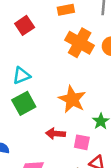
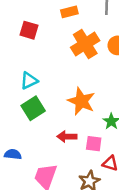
red square: (25, 25) -> (29, 30), turned -36
orange cross: (80, 43) -> (85, 44), turned 32

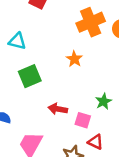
cyan triangle: (29, 81) -> (17, 41), moved, turned 30
orange star: (81, 101) -> (74, 59), moved, size x0.6

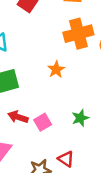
red arrow: (58, 109) -> (18, 117), moved
pink square: (83, 120) -> (43, 122), moved, turned 35

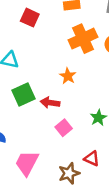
red arrow: (18, 117) -> (50, 103), moved

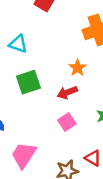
red arrow: (50, 103) -> (67, 92), moved, turned -36

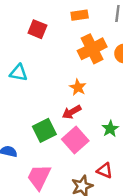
green square: (28, 82) -> (44, 130), moved
pink square: (67, 122) -> (75, 140), size x1.5

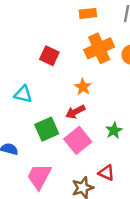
red square: (37, 29) -> (49, 56), moved
cyan triangle: (19, 73) -> (23, 94), moved

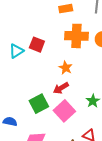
orange cross: (99, 48) -> (76, 36), turned 30
cyan triangle: (23, 94) -> (16, 51), moved, turned -42

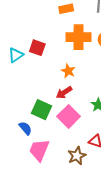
green square: (39, 104) -> (41, 110), turned -36
blue semicircle: (10, 122) -> (25, 128), moved, turned 40

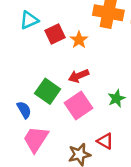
red square: (37, 48) -> (55, 34), moved, turned 35
orange star: (68, 71) -> (79, 40), moved

